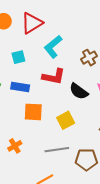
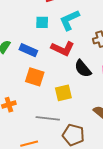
cyan square: (18, 57) -> (42, 22), moved

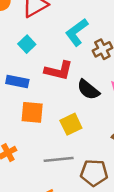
cyan L-shape: (69, 20) -> (77, 32), moved
cyan square: (42, 22) -> (27, 44), turned -32

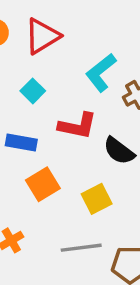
orange square: (32, 112) -> (43, 184), turned -35

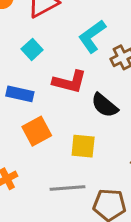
yellow square: (97, 199) -> (83, 146), turned 30

